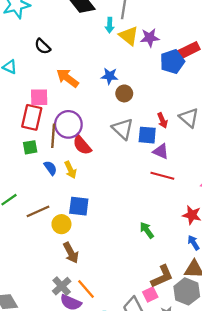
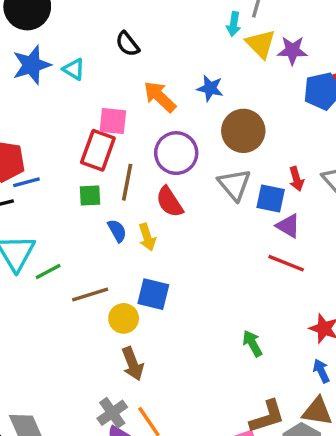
blue star: (110, 76) -> (210, 88), moved
brown circle: (124, 93) -> (243, 131), size x1.6
purple circle: (68, 124) -> (176, 153), moved

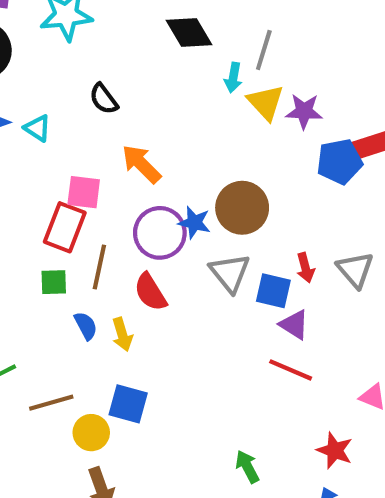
blue star: (210, 88) -> (194, 223), moved

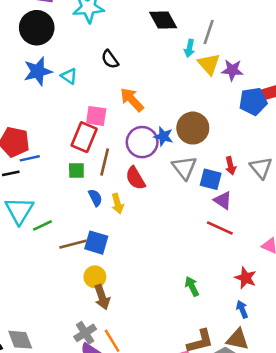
blue square: (128, 404) -> (96, 243), moved
yellow circle: (91, 433) -> (95, 277), moved

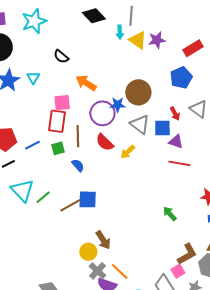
cyan triangle: (69, 76) -> (33, 78), turned 40
blue pentagon: (253, 101) -> (181, 78), moved
blue line: (30, 158) -> (32, 145), moved
yellow arrow: (117, 204) -> (128, 152), moved, turned 77
yellow circle: (95, 277) -> (88, 252), moved

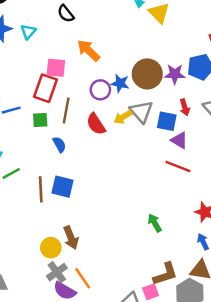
purple star: (157, 40) -> (175, 74), moved
purple circle: (102, 113) -> (100, 90), size x0.7
yellow arrow: (128, 152) -> (123, 117), moved
brown line: (70, 205) -> (41, 189), turned -75

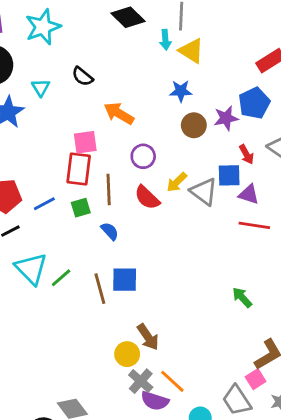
cyan triangle: (28, 32) -> (41, 88), moved
brown circle: (147, 74) -> (194, 125), size x0.7
blue star: (120, 83) -> (181, 91), moved
gray triangle: (141, 112) -> (204, 192), moved

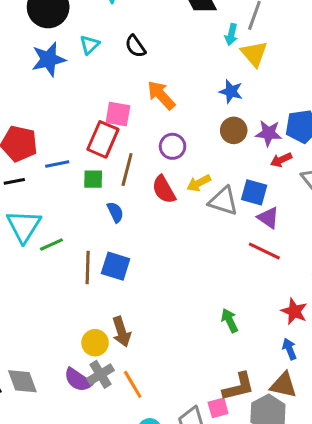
red arrow: (247, 154) -> (281, 160), moved, turned 78
gray triangle: (204, 192) -> (223, 201), turned -36
purple semicircle: (155, 401) -> (78, 380), moved

